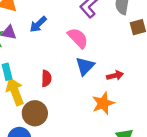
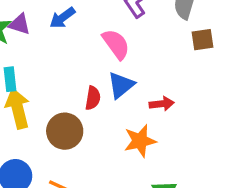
red semicircle: (46, 78) -> (93, 98), moved
brown circle: (35, 113) -> (65, 131), moved

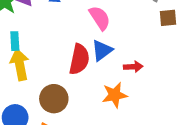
red semicircle: (93, 98) -> (79, 59), size x1.6
brown circle: (65, 131) -> (54, 99), moved

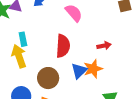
cyan rectangle: (15, 41) -> (23, 39), moved
blue triangle: (102, 50) -> (79, 71), moved

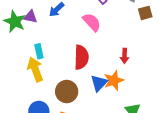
red arrow: (104, 46) -> (125, 56), turned 104

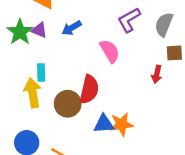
red arrow: (125, 56) -> (157, 74), moved
blue triangle: (99, 83) -> (104, 124), turned 30
brown circle: (67, 92) -> (68, 104), moved

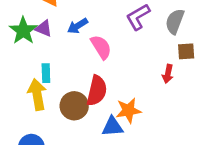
pink semicircle: (110, 51) -> (101, 47), moved
orange star: (122, 124) -> (128, 110), moved

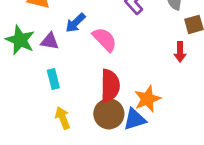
purple triangle: (44, 29) -> (50, 41), moved
yellow arrow: (37, 94) -> (63, 118), moved, size x0.7
brown circle: (74, 106) -> (109, 114), moved

